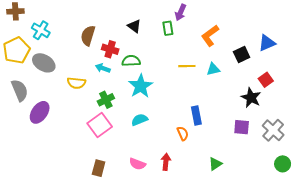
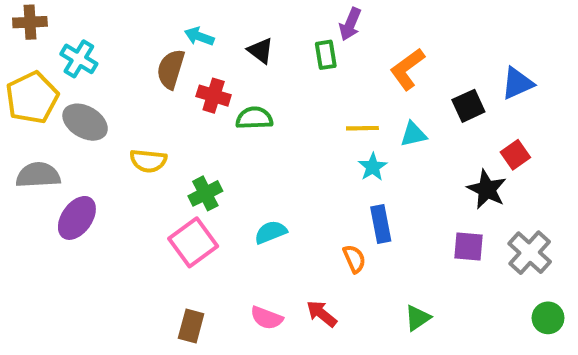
cyan arrow: (103, 68) -> (199, 36), moved
cyan star: (141, 86) -> (373, 167), moved, size x0.6
gray semicircle: (20, 90) -> (38, 175), turned -70
red arrow: (166, 162) -> (322, 314), turned -56

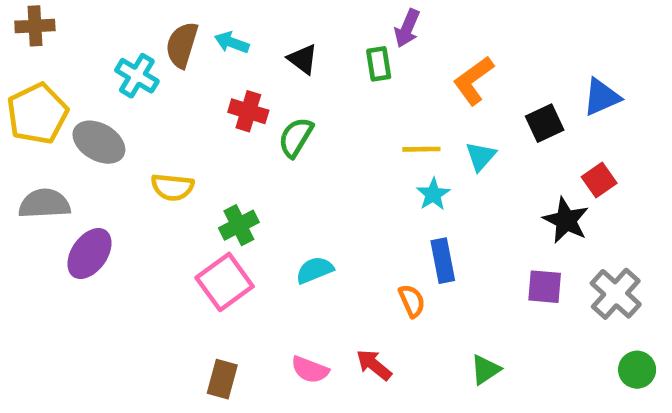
cyan cross: (79, 59) -> (137, 76), moved
brown semicircle: (171, 69) -> (182, 45), moved
green semicircle: (254, 118) -> (296, 137), turned -57
cyan triangle: (413, 134) -> (481, 156), turned -36

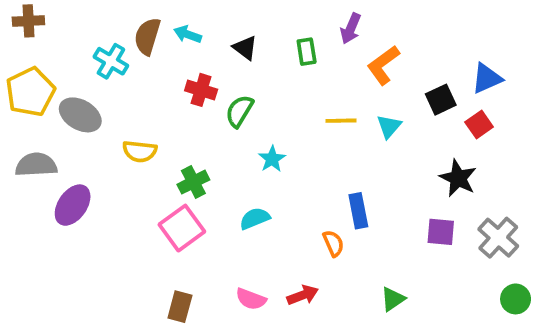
purple arrow: (407, 28) -> (351, 29), moved
red square: (599, 180) -> (479, 124), moved
cyan star: (433, 194) -> (272, 159), moved
red arrow: (374, 365) -> (303, 295), turned 120

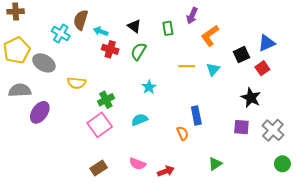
cyan arrow: (188, 34) -> (101, 31), moved
green semicircle: (239, 111) -> (138, 51), moved
red arrow: (303, 295) -> (166, 171), moved
brown rectangle: (180, 307) -> (99, 168), turned 42

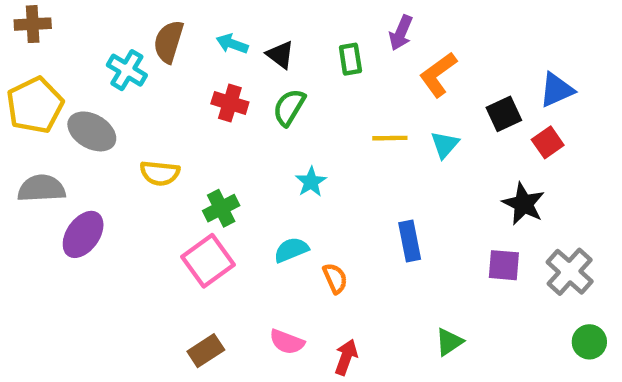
cyan arrow: (101, 31) -> (232, 44), moved
orange semicircle: (183, 133) -> (335, 278), moved
red arrow: (166, 171) -> (346, 357), turned -49

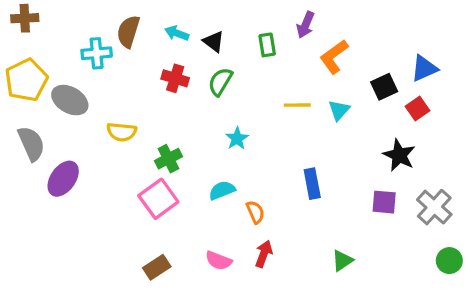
cyan cross: (127, 70) -> (97, 53), turned -36
gray semicircle: (41, 188) -> (31, 144), turned 69
red arrow: (346, 357) -> (264, 254), moved

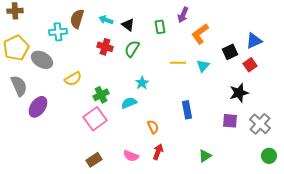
yellow semicircle: (122, 132) -> (73, 79), turned -36
black star: (399, 155) -> (239, 93), turned 30
cyan semicircle: (222, 190) -> (129, 103), moved

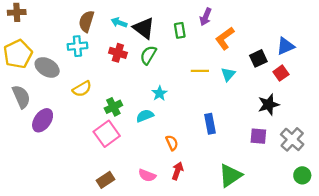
black triangle: (128, 25) -> (144, 28), size x1.5
cyan cross: (58, 32) -> (77, 46), moved
green triangle: (205, 156) -> (230, 175), size x1.6

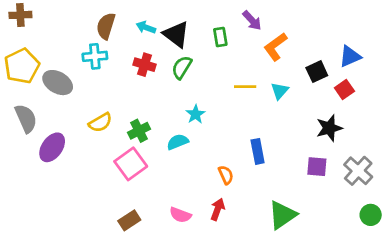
purple arrow: (206, 17) -> (252, 20), turned -66
yellow semicircle: (82, 89) -> (100, 123), moved
orange semicircle: (172, 143) -> (226, 175), moved

